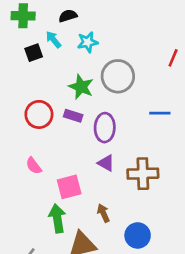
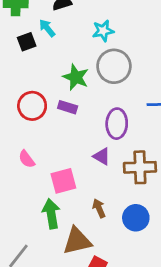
cyan star: (88, 42) -> (103, 31), moved
purple ellipse: (105, 128) -> (117, 124), moved
blue circle: (138, 235) -> (136, 218), moved

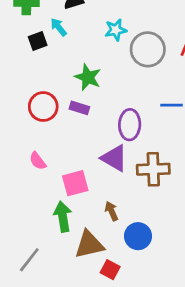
gray circle: (114, 66) -> (148, 49), moved
purple triangle: (102, 156) -> (114, 158), size x1.5
blue circle: (136, 218) -> (138, 236), moved

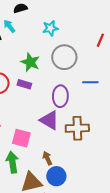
gray circle: (148, 49) -> (64, 57), moved
pink square: (75, 183) -> (21, 138), turned 30
blue circle: (138, 236) -> (56, 176), moved

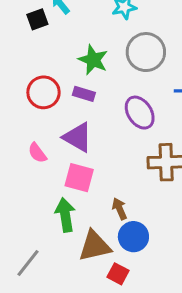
purple ellipse: (60, 96) -> (140, 113), turned -35
purple triangle: (49, 120) -> (78, 137), moved

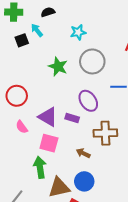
red circle: (44, 92) -> (17, 96), moved
purple rectangle: (84, 94) -> (72, 118), moved
brown arrow: (120, 209) -> (83, 153), moved, turned -40

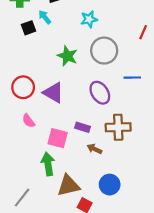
purple triangle: (48, 117) -> (53, 93), moved
purple rectangle: (72, 118) -> (83, 127), moved
blue circle: (84, 181) -> (110, 185), moved

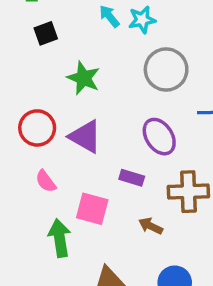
cyan arrow: (45, 17) -> (109, 16), moved
green star: (67, 56) -> (84, 78), moved
purple rectangle: (83, 127) -> (132, 178), moved
green arrow: (48, 164) -> (59, 238), moved

